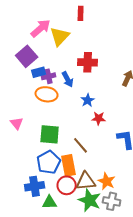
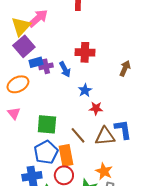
yellow triangle: (60, 36) -> (21, 26), moved
orange ellipse: (47, 94) -> (18, 84), moved, turned -35
brown triangle: (86, 181) -> (105, 136), moved

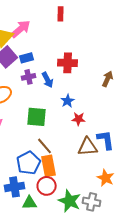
blue rectangle: (36, 62) -> (27, 58), moved
green square: (47, 124) -> (37, 117), moved
brown line: (78, 135) -> (45, 146), moved
orange star: (104, 171) -> (106, 178), moved

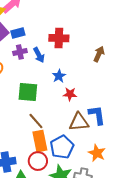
blue pentagon: (29, 163) -> (62, 147), moved

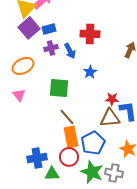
red star: (70, 94) -> (112, 99), moved

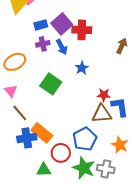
purple square: (29, 28) -> (62, 24), moved
green square: (59, 88) -> (51, 84), turned 30
brown line: (67, 117) -> (20, 113), moved
orange rectangle: (71, 137) -> (42, 133), moved, turned -40
blue cross: (37, 158) -> (27, 138), moved

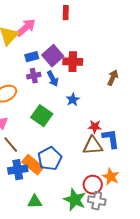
blue pentagon: (85, 139) -> (50, 159), moved
red circle: (61, 153) -> (93, 185), moved

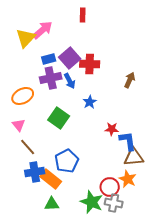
purple cross: (34, 76) -> (51, 78), size x1.5
brown triangle: (93, 146) -> (134, 157), moved
orange rectangle: (33, 165) -> (51, 179), moved

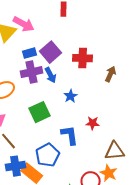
pink arrow: (43, 30) -> (24, 24), turned 70
red cross: (90, 64) -> (83, 58), moved
green square: (59, 118) -> (40, 112), turned 30
blue L-shape: (128, 141) -> (70, 135), moved

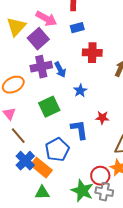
pink arrow: (24, 24) -> (46, 19), moved
purple square: (51, 52) -> (38, 39), moved
blue rectangle: (30, 53) -> (77, 28), moved
blue cross: (16, 166) -> (25, 161), turned -36

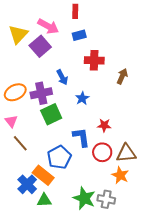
purple cross: (41, 67) -> (41, 93), moved
blue cross: (25, 161) -> (27, 184), moved
red circle: (100, 176) -> (102, 152), moved

